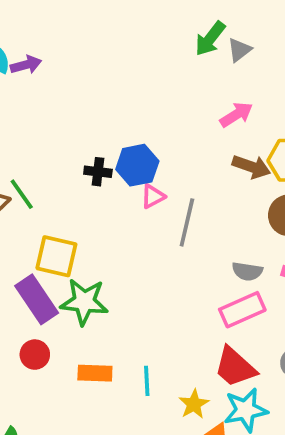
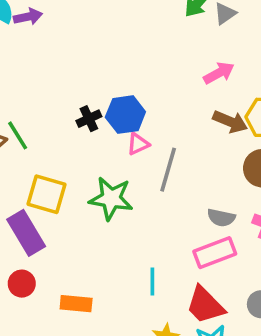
black cross: (98, 172) -> (89, 119), turned -35
green star: (84, 302) -> (111, 198), moved
cyan line: (147, 381) -> (152, 282), moved

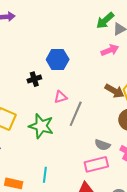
pink arrow: (219, 73) -> (110, 50), moved
blue hexagon: (125, 115) -> (58, 59), moved
cyan line: (152, 282) -> (45, 175), moved

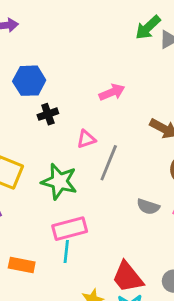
pink arrow: (110, 50) -> (112, 92), moved
blue hexagon: (58, 59) -> (29, 81), moved
pink rectangle: (96, 164) -> (70, 229), moved

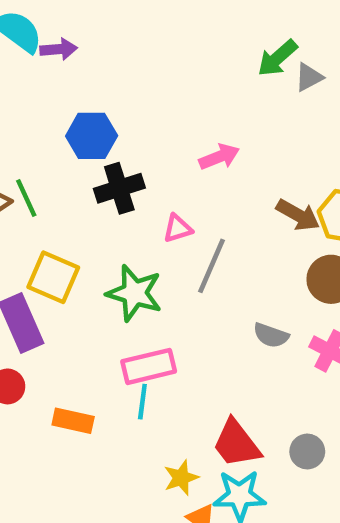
black cross: (48, 114) -> (119, 188), size x1.5

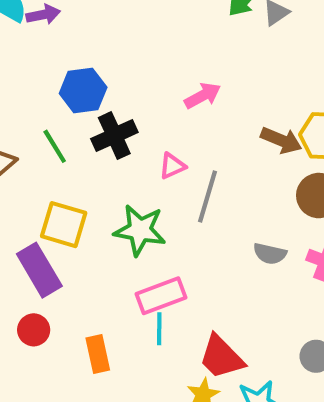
green line: (26, 198) -> (55, 146), moved
orange rectangle: (73, 421) -> (98, 354), turned 72
red trapezoid: (236, 444) -> (221, 357), moved

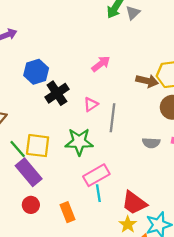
green line: (55, 146) -> (18, 149), moved

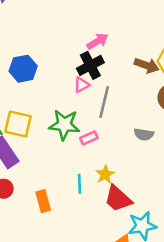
blue hexagon: (36, 72) -> (23, 69), moved
black cross: (57, 93) -> (90, 65), moved
pink rectangle: (96, 175) -> (89, 138), moved, size x0.6
yellow star: (128, 224) -> (105, 174), moved

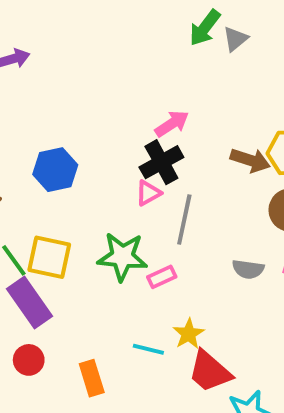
cyan line: (80, 184) -> (148, 349), turned -72

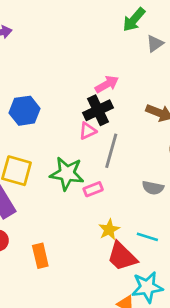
gray triangle: (235, 39) -> (155, 44), moved
cyan line: (148, 349) -> (147, 237), moved

